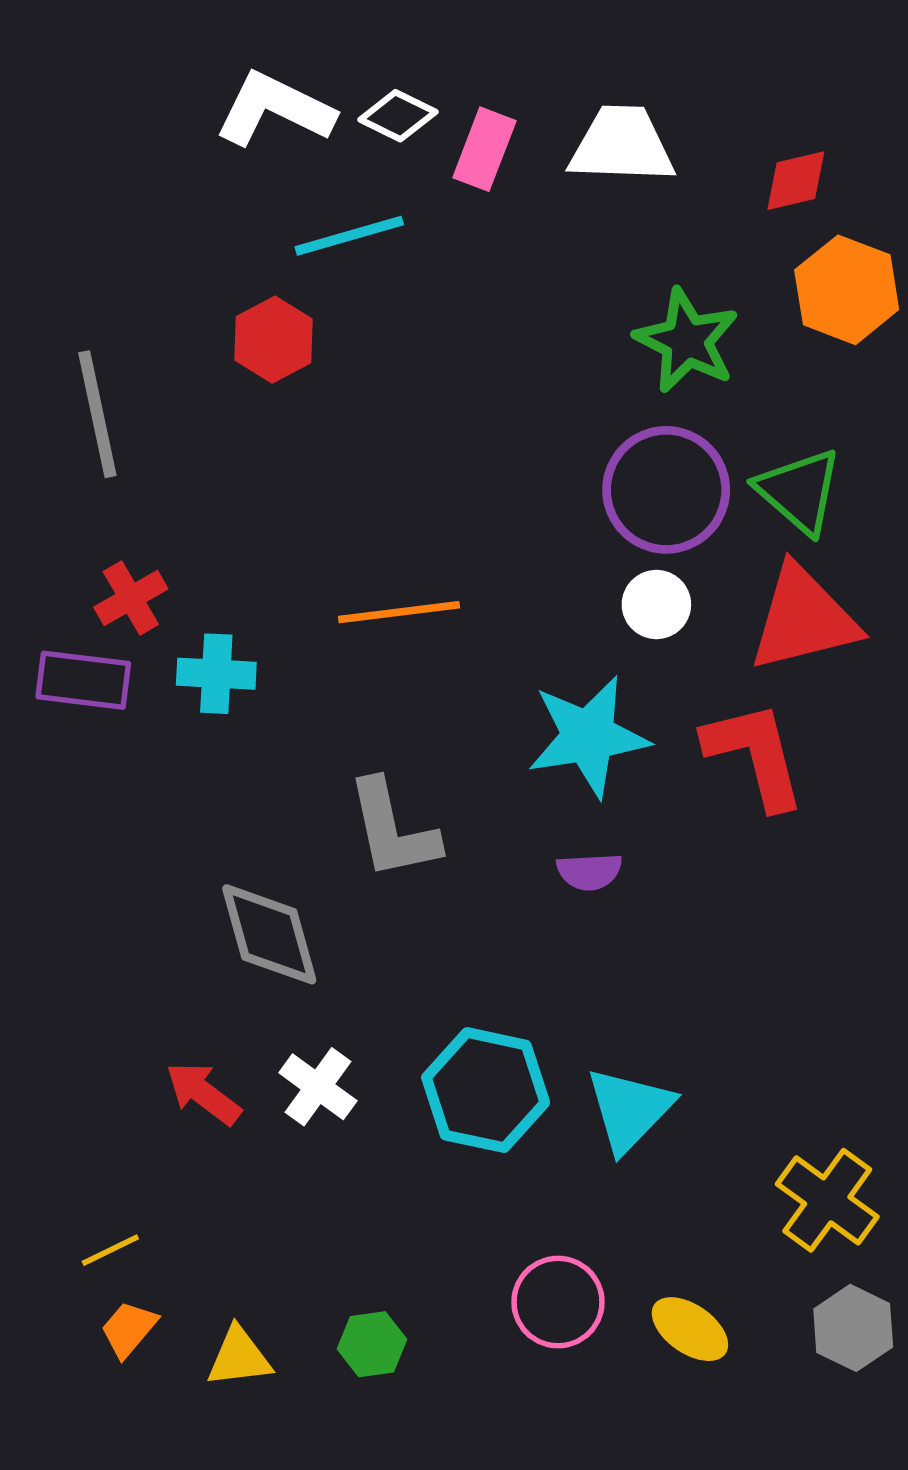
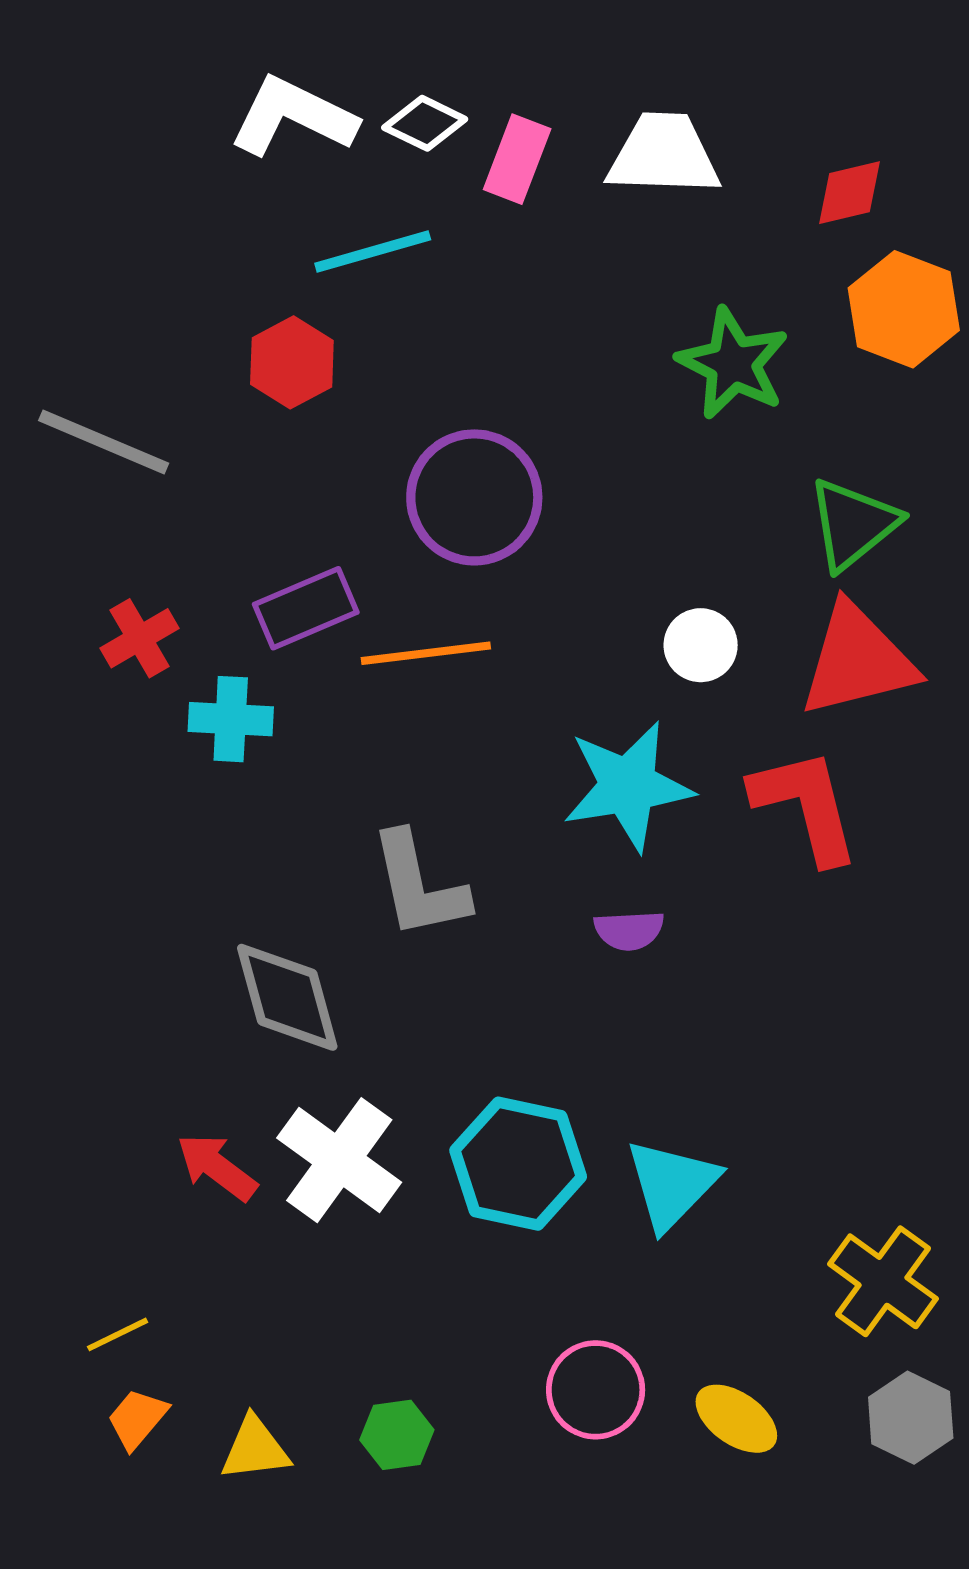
gray line: (97, 414) -> (104, 442), turned -55
purple circle: (666, 490) -> (474, 497), moved
green triangle: (799, 491) -> (853, 524), turned 40
purple rectangle: (83, 680) -> (306, 608), moved, turned -30
white cross: (318, 1087) -> (339, 1160), size x1.5

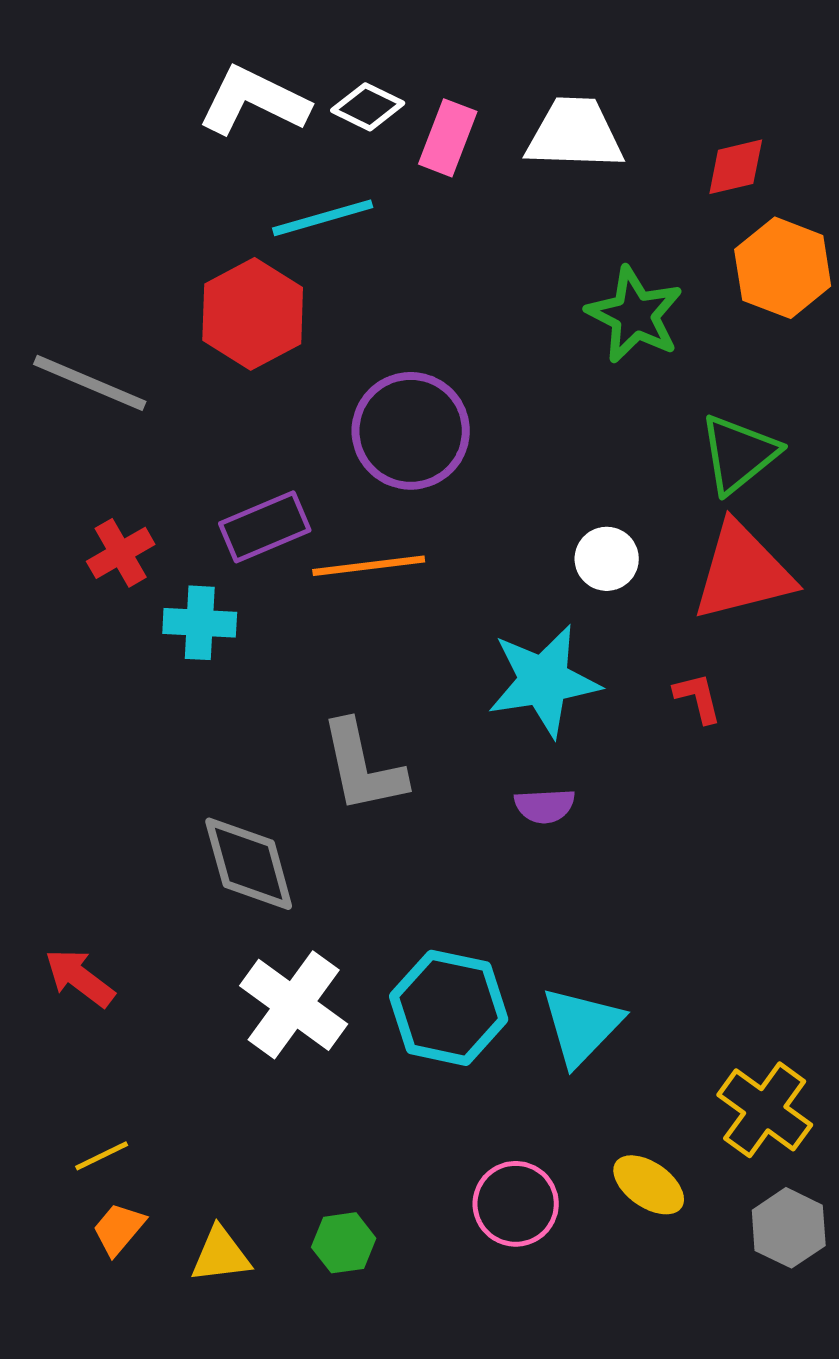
red hexagon: (292, 362) -> (253, 314), size x1.4
red L-shape: (806, 806) -> (698, 698), size x0.5
red arrow: (217, 1167) -> (80, 978), moved
yellow ellipse: (736, 1419) -> (649, 1185), moved

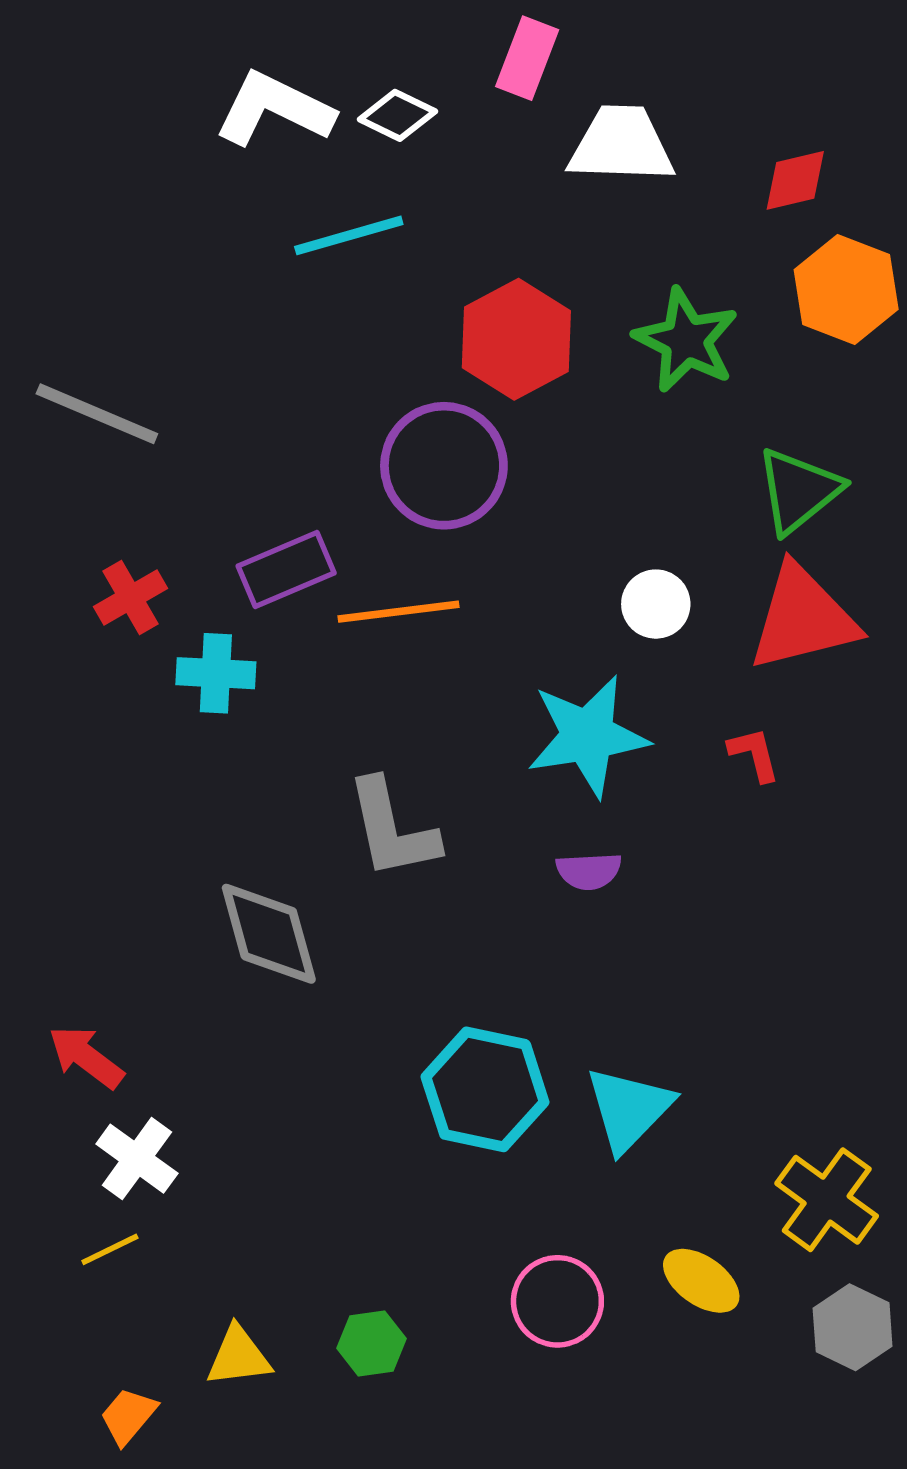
pink rectangle: (448, 138) -> (527, 58), moved
red hexagon: (253, 314) -> (516, 339), moved
white cross: (294, 1005) -> (137, 1159), moved, size x0.7
orange trapezoid: (119, 1229) -> (128, 1416), moved

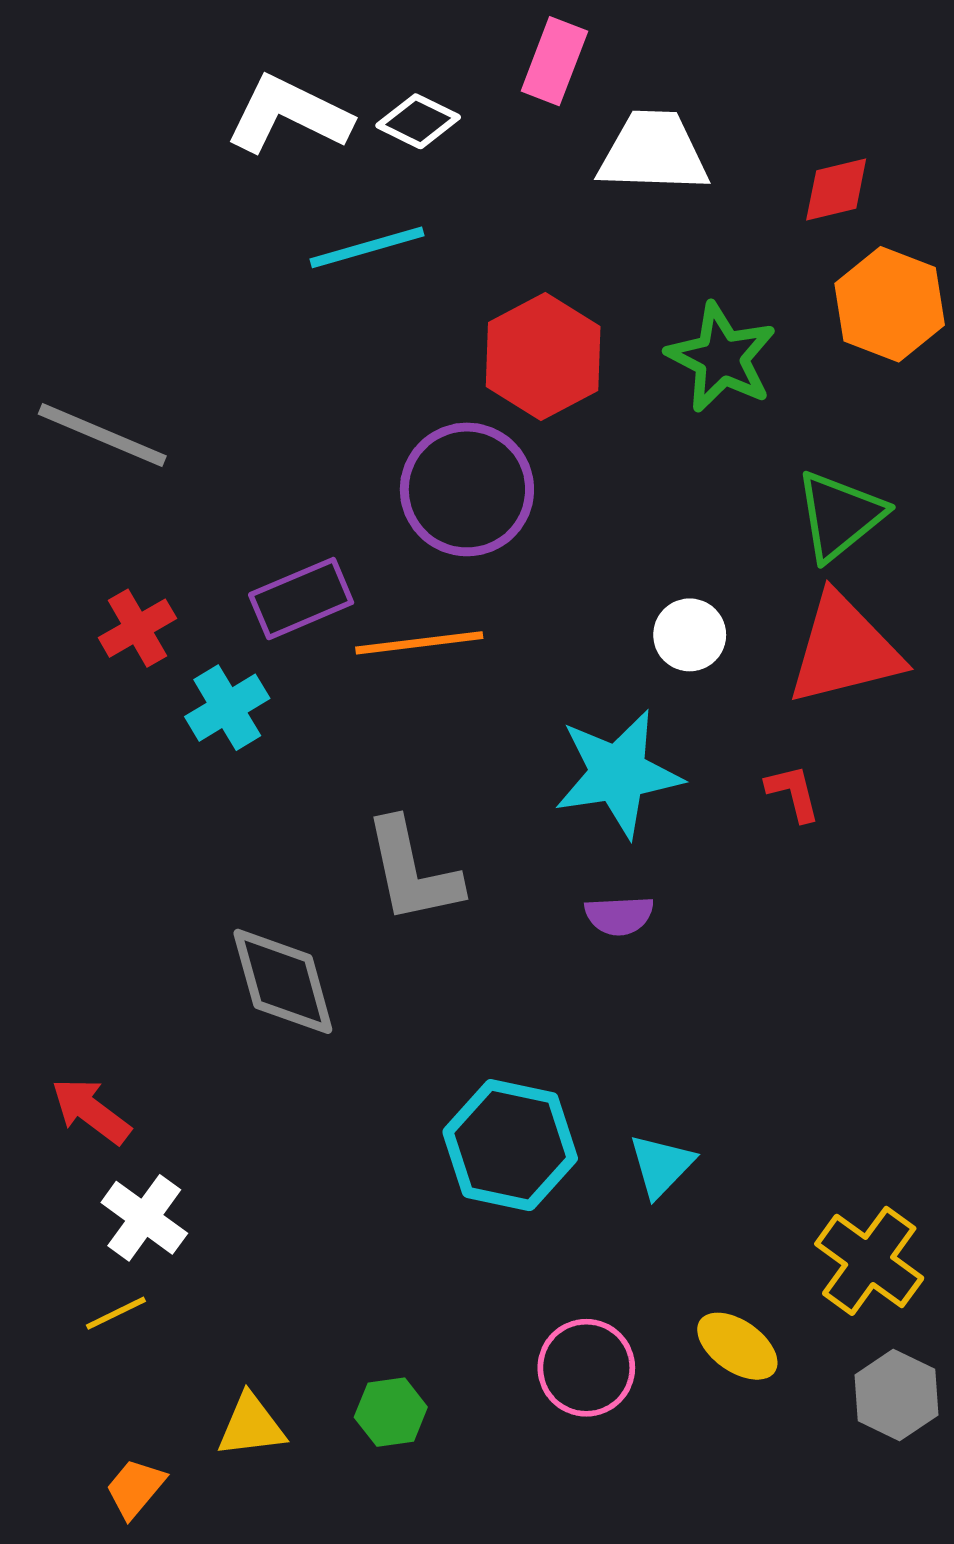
cyan cross: (216, 673) -> (227, 708), turned -34
cyan triangle: (629, 1109) -> (661, 1166), size x0.7

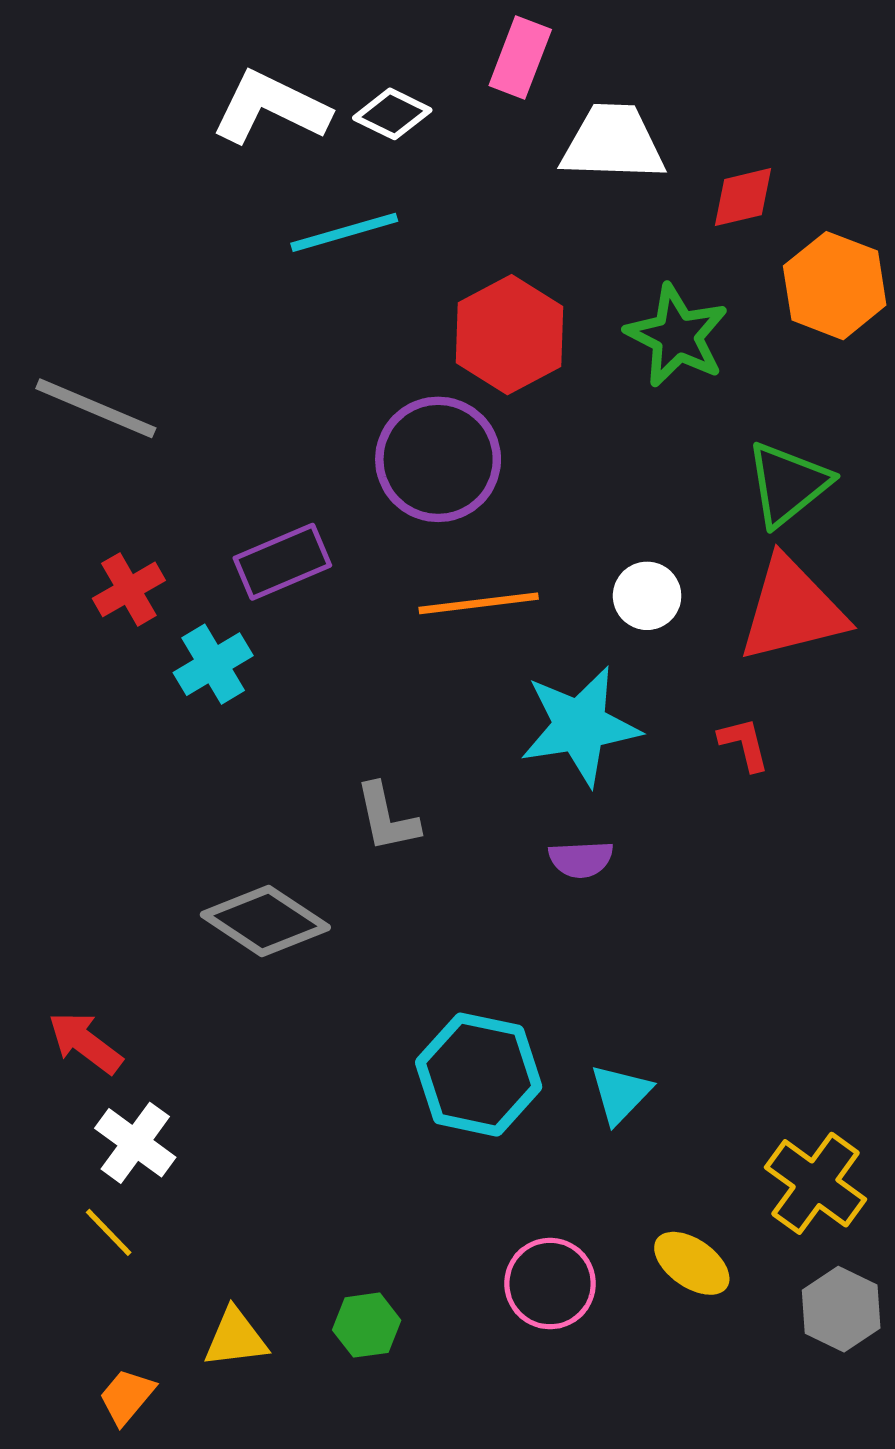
red diamond: (836, 190) -> (743, 197), moved
orange line: (419, 643) -> (479, 603), moved
gray L-shape: (412, 871) -> (387, 818), size x0.7
gray diamond: (283, 981) -> (265, 921), turned -41
yellow line: (116, 1313) -> (109, 1232), turned 72

